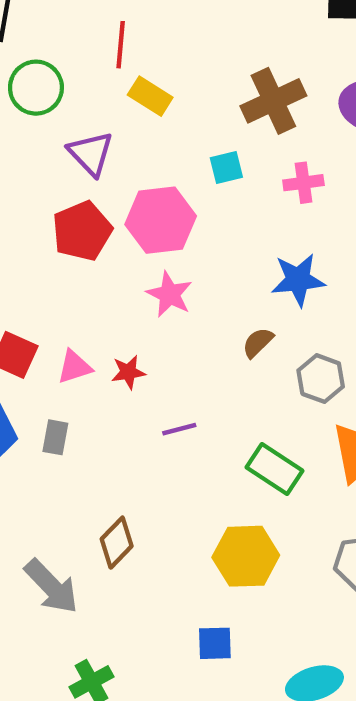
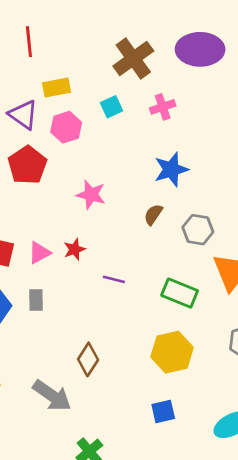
yellow rectangle: (150, 96) -> (56, 87), moved, turned -32
pink hexagon: (161, 220) -> (66, 127), moved, size x0.7
purple line: (179, 429) -> (114, 279), turned 40

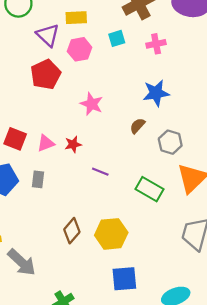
yellow hexagon: (172, 352) -> (111, 234), moved
gray arrow: (52, 396) -> (22, 262), moved
blue square: (163, 411) -> (124, 279), size x1.4

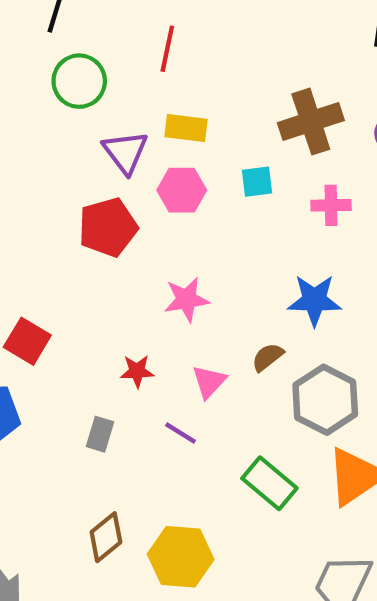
pink star: (92, 104) -> (186, 299), turned 30
gray hexagon: (170, 142) -> (325, 400), size x1.4
pink triangle: (46, 143) -> (209, 382), moved, turned -36
gray rectangle: (38, 179) -> (100, 434), moved

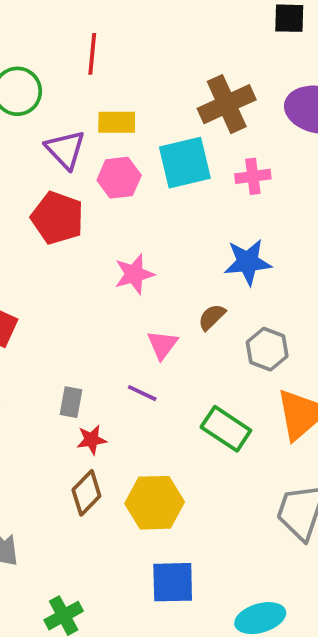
cyan square: (257, 182) -> (185, 163), size x1.8
red pentagon: (108, 227) -> (57, 218), turned -30
red star: (137, 371) -> (92, 440), moved
gray hexagon: (325, 400) -> (267, 349), size x0.7

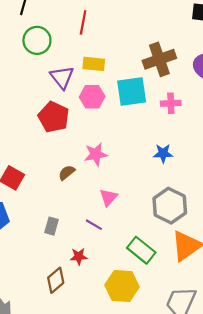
blue star: (248, 262) -> (163, 153), size x0.7
brown semicircle: (212, 317) -> (67, 173), moved
gray hexagon: (267, 349) -> (170, 206), size x1.4
red star: (92, 440) -> (79, 256), moved
yellow hexagon: (155, 503) -> (122, 286), moved

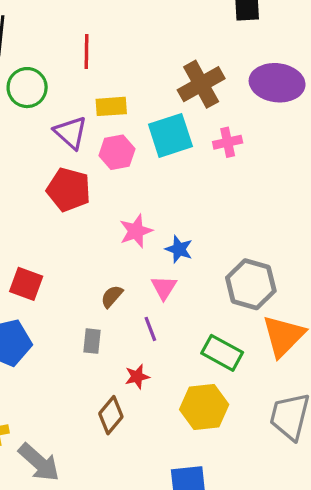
blue star: (163, 153) -> (179, 249), moved, turned 30
brown semicircle: (67, 173) -> (112, 296), moved
purple line: (94, 225) -> (150, 329), turned 48

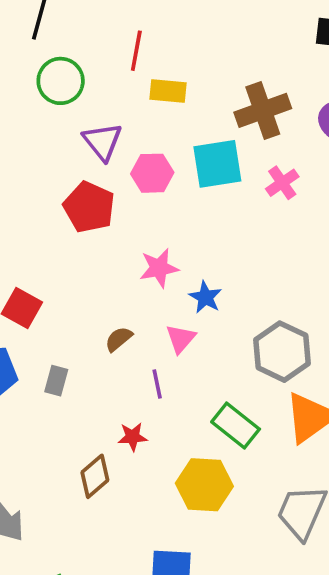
yellow rectangle: (111, 106) -> (168, 91), moved
pink cross: (228, 142) -> (282, 183), turned -32
gray rectangle: (92, 341) -> (56, 381), moved

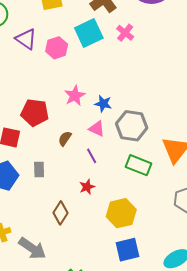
red pentagon: (89, 207) -> (35, 113), moved
pink triangle: (181, 339) -> (97, 129), turned -30
gray hexagon: (282, 352) -> (132, 126), moved
brown diamond: (95, 476) -> (61, 213), moved
yellow hexagon: (204, 485) -> (121, 213), moved

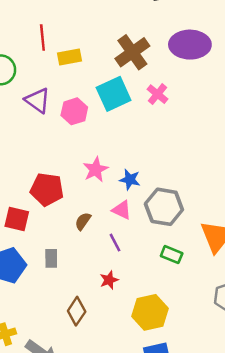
green rectangle: (138, 165) -> (172, 255), size x0.7

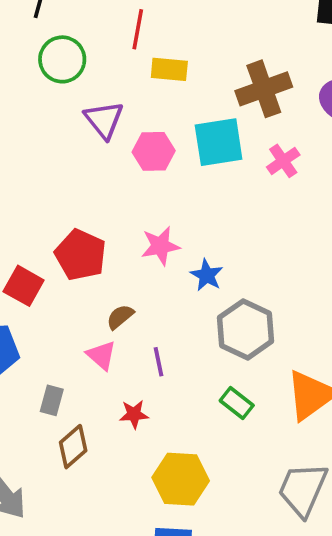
pink triangle: (122, 210) -> (101, 355), moved
gray rectangle: (51, 258) -> (52, 400), moved

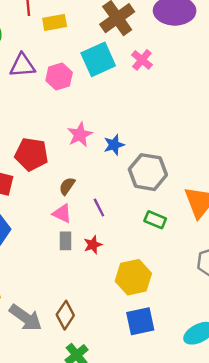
purple triangle: (104, 120) -> (22, 65), turned -40
blue star: (207, 275) -> (114, 145), turned -30
gray rectangle: (52, 400) -> (66, 241), moved
brown diamond: (73, 447) -> (65, 315), moved

